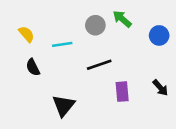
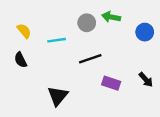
green arrow: (122, 19) -> (111, 17), turned -30
black semicircle: (33, 67) -> (21, 60), moved
purple rectangle: (122, 92) -> (111, 83), turned -66

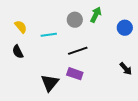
green arrow: (111, 17) -> (96, 15), turned 105
purple rectangle: (111, 83) -> (75, 74), moved

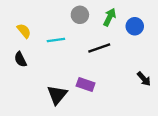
gray circle: (75, 20) -> (80, 15), moved
blue circle: (125, 28) -> (135, 26), moved
black line: (78, 51) -> (99, 48), moved

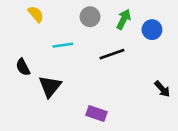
yellow semicircle: (24, 31) -> (36, 14), moved
purple rectangle: (86, 85) -> (96, 114), moved
black triangle: (57, 95) -> (50, 86), moved

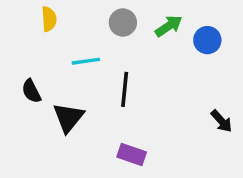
yellow semicircle: (36, 14) -> (49, 19), turned 36
green arrow: (124, 19) -> (169, 26), turned 30
black line: (112, 54) -> (125, 89), moved, turned -65

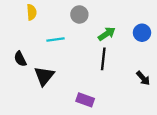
green arrow: (169, 26) -> (107, 34), moved
blue circle: (207, 40) -> (142, 33), moved
black line: (125, 89) -> (103, 59), moved

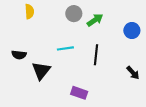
green arrow: (107, 34) -> (95, 20), moved
cyan line: (55, 40) -> (65, 48), moved
black semicircle: (20, 59) -> (19, 55), turned -56

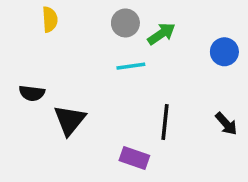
cyan line: (65, 48) -> (131, 66), moved
black line: (96, 55) -> (165, 122), moved

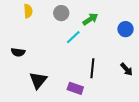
gray circle: (125, 23) -> (61, 13), moved
cyan line: (131, 66) -> (73, 37), turned -35
black triangle: (70, 120) -> (38, 80), moved

